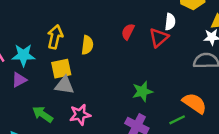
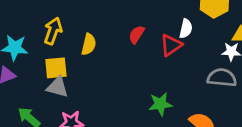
green star: (142, 91) -> (160, 104), moved

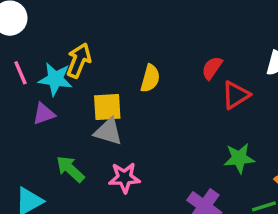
yellow arrow: (53, 31) -> (79, 60), moved
red triangle: (171, 45) -> (236, 95), moved

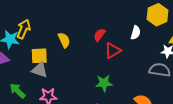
yellow semicircle: (150, 78) -> (64, 40), turned -42
green star: (239, 158) -> (104, 83), moved

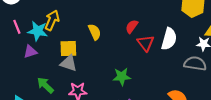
white semicircle: (136, 33) -> (169, 39), moved, size x1.5
red triangle: (113, 51) -> (146, 43), turned -36
green star: (104, 83) -> (122, 77), moved

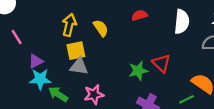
yellow arrow: (52, 20) -> (69, 25), moved
red semicircle: (132, 26) -> (140, 15), turned 48
cyan star: (38, 31) -> (40, 79), moved
red triangle: (146, 43) -> (161, 63), moved

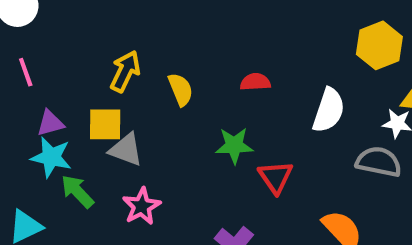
yellow square: (76, 51) -> (105, 124), moved
green star: (138, 71) -> (234, 145), moved
pink star: (94, 94) -> (142, 206), turned -30

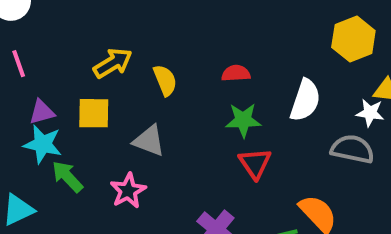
yellow arrow: (125, 71) -> (113, 63), turned 33
green star: (234, 145) -> (243, 120), moved
gray triangle: (126, 150) -> (149, 141), moved

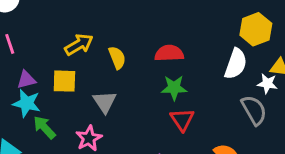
red semicircle: (236, 73) -> (169, 53), size x1.4
white semicircle: (305, 100) -> (236, 64), moved
gray triangle: (149, 141) -> (105, 102), turned 35
gray semicircle: (352, 149) -> (254, 110), turned 48

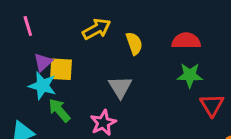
purple triangle: (26, 80) -> (43, 62), turned -30
yellow square: (64, 81) -> (61, 69), moved
red triangle: (182, 120) -> (212, 105), moved

